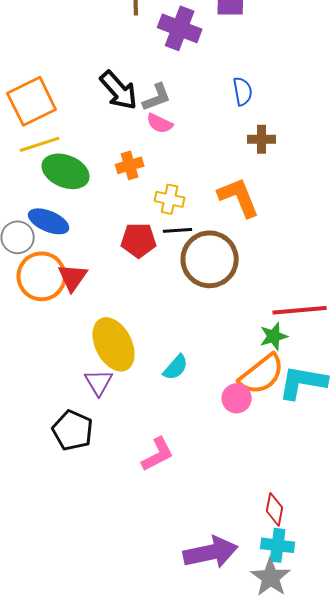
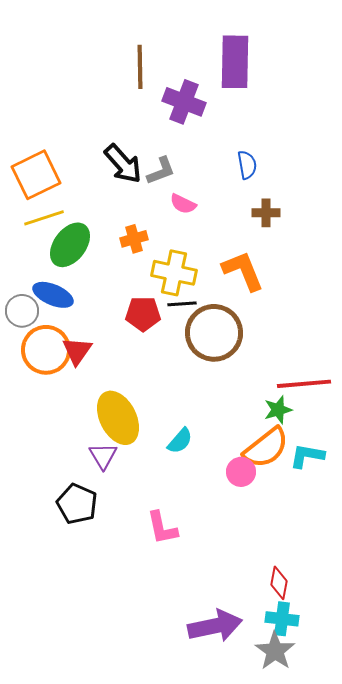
pink semicircle: (160, 123) -> (183, 204), moved
green ellipse: (66, 171) -> (70, 245), turned -75
yellow cross: (170, 199) -> (174, 273), size x1.5
cyan L-shape: (303, 382) -> (307, 456), size x0.7
pink L-shape: (158, 454) -> (162, 528), turned 105

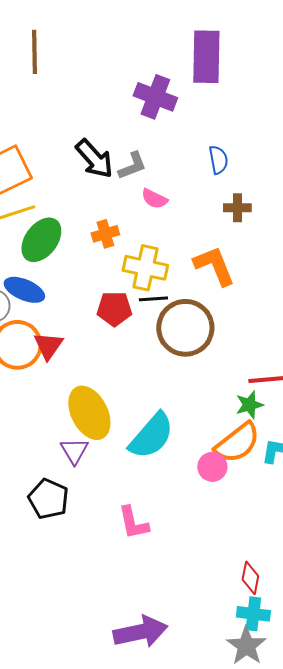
brown line: (140, 67) -> (34, 52), moved
cyan semicircle: (180, 441) -> (151, 436), size x1.8
purple arrow: (215, 626) -> (140, 632), moved

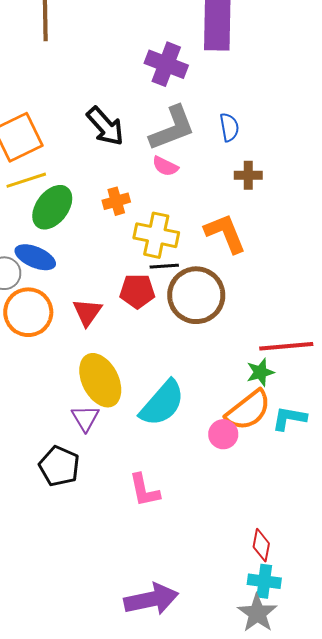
gray L-shape: (132, 166) -> (172, 128), moved, size x1.6
red pentagon: (114, 309) -> (137, 291), moved
red triangle: (48, 346) -> (87, 312), moved

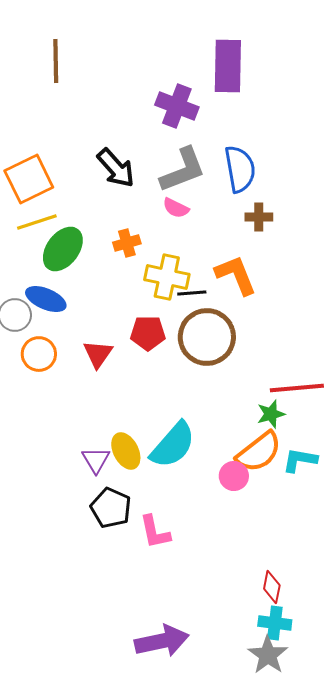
blue semicircle: (229, 127) -> (240, 169), size x1.6
black line: (164, 266) -> (192, 293), moved
orange circle: (28, 312) -> (39, 354), size x0.7
yellow ellipse: (100, 380) -> (126, 451), moved, size x0.7
black pentagon: (59, 466) -> (111, 508), moved

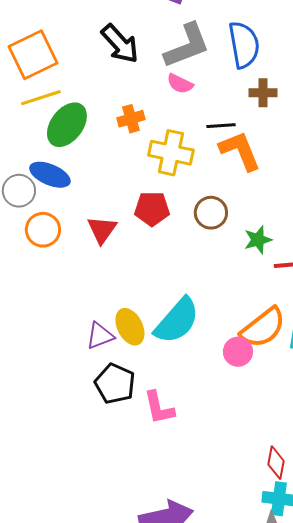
black line: (192, 293) -> (221, 126), moved
brown circle: (207, 337) -> (211, 213), size x0.6
green star: (271, 414) -> (258, 240), moved
purple triangle: (96, 460) -> (100, 336), turned 40

